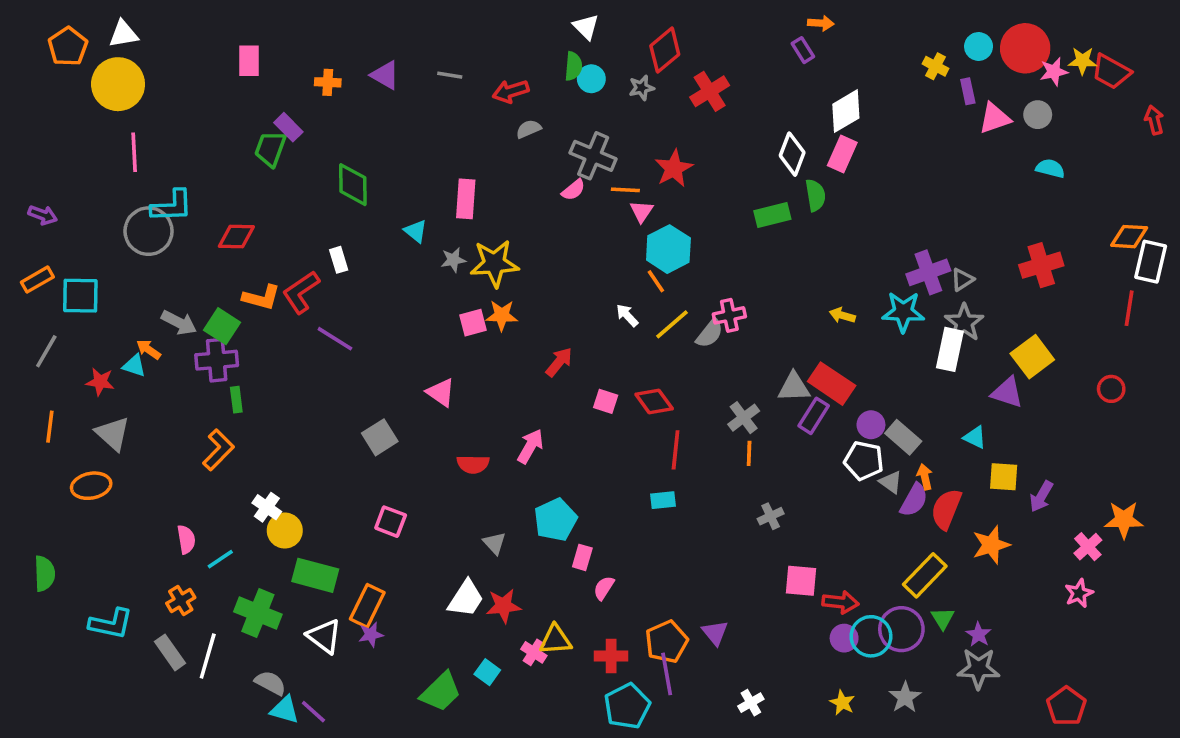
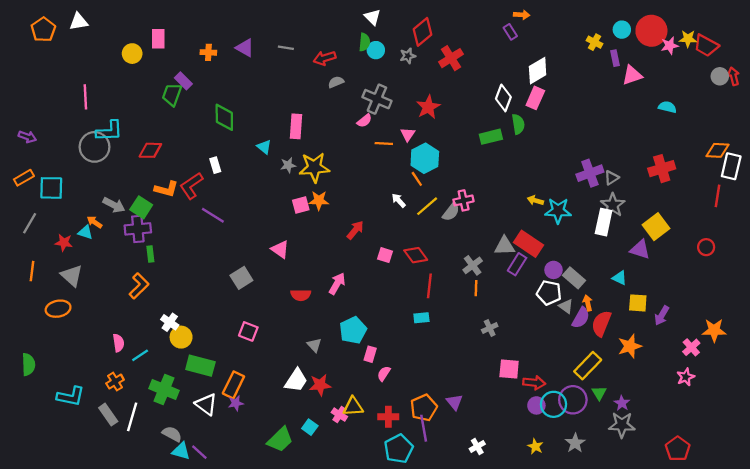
yellow circle: (118, 84) -> (132, 54), moved, size x0.6
gray circle: (1038, 115) -> (720, 76), moved
orange line: (625, 190) -> (384, 144), moved
cyan star: (903, 312) -> (558, 211), moved

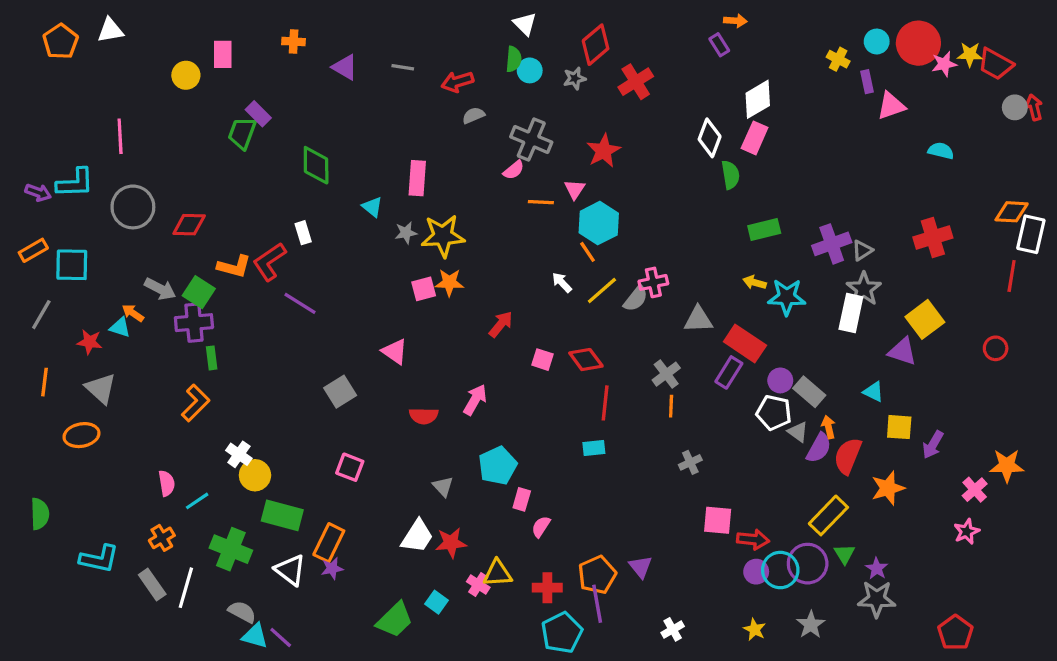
orange cross: (208, 52) -> (294, 42), moved
cyan L-shape: (109, 131) -> (75, 183), moved
green rectangle: (491, 137) -> (764, 229), moved
red diamond: (150, 150) -> (189, 225), moved
gray triangle: (505, 246) -> (698, 319), moved

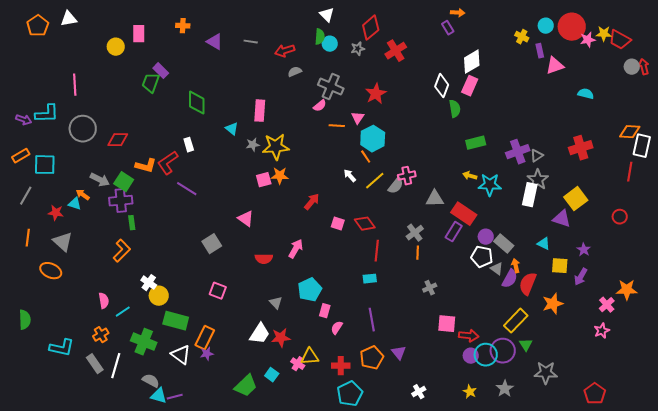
orange ellipse: (81, 435) -> (51, 271), turned 35
purple star: (877, 568) -> (584, 250), moved
purple line: (597, 604) -> (372, 320), moved
purple line: (281, 637) -> (175, 397), turned -56

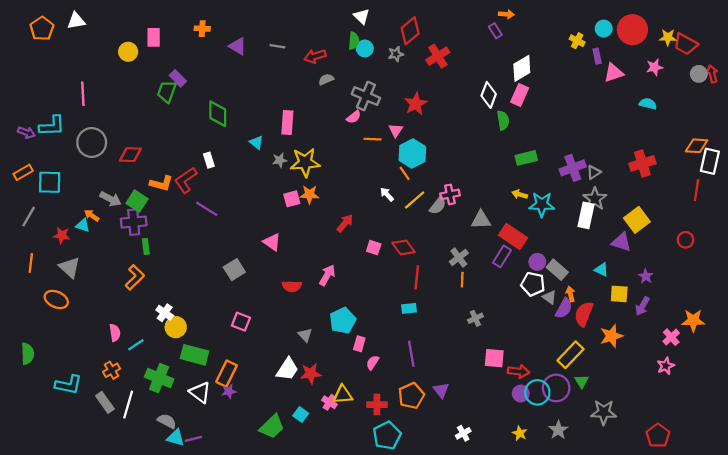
pink star: (588, 40) -> (655, 67), moved

